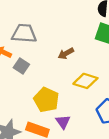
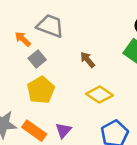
brown arrow: (66, 53) -> (88, 60), turned 63
yellow pentagon: (46, 100) -> (41, 90), moved

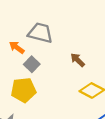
yellow pentagon: (41, 90) -> (23, 90), moved, turned 30

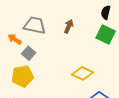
brown arrow: (78, 60) -> (69, 26), moved, turned 72

